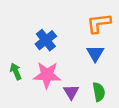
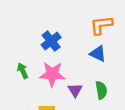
blue triangle: (95, 53) -> (98, 54), turned -36

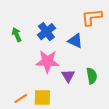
blue triangle: (98, 54) -> (75, 41), moved
green arrow: (23, 71) -> (17, 35), moved

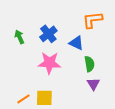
purple triangle: (68, 76) -> (93, 84), moved
green semicircle: (92, 76) -> (89, 64), moved

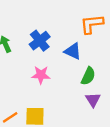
pink star: (49, 63) -> (41, 75), size x0.7
green semicircle: (89, 64) -> (88, 76), turned 35

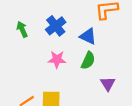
green semicircle: (88, 76) -> (88, 61), moved

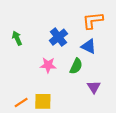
blue cross: (56, 26) -> (58, 37), moved
blue triangle: (88, 36) -> (89, 46), moved

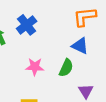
blue cross: (58, 37) -> (27, 25), moved

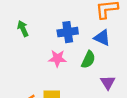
blue cross: (27, 25) -> (68, 32), moved, turned 30

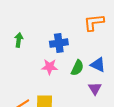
green arrow: (23, 29) -> (19, 40), turned 32
blue triangle: (102, 38) -> (98, 65), moved

